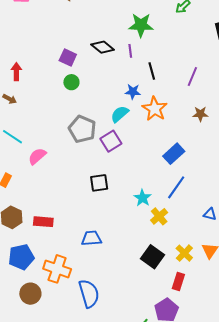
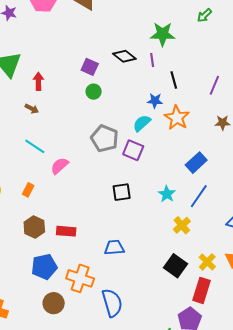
purple square: (111, 141) -> (133, 150), turned -35
cyan star: (142, 198) -> (167, 194), moved
red rectangle: (178, 282) -> (202, 290), size x1.4

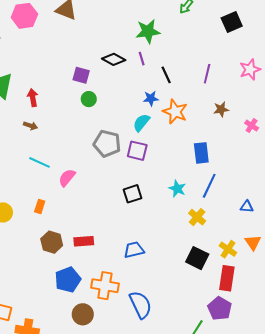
blue rectangle: (196, 163) -> (201, 153), turned -45

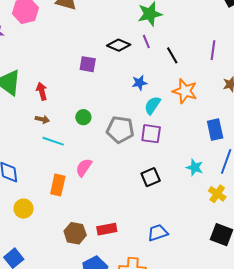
blue star: (151, 98) -> (139, 83), moved
green circle: (89, 99) -> (83, 117), moved
cyan line: (39, 162) -> (53, 141), moved
orange rectangle: (40, 206) -> (58, 185), moved, size x1.5

